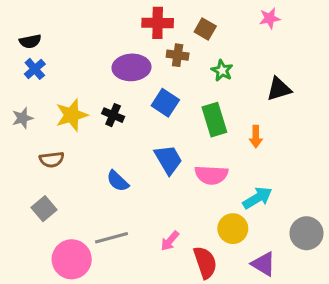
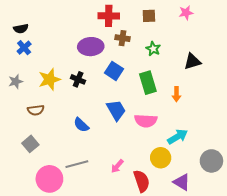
brown square: (205, 29) -> (149, 16), moved, turned -32

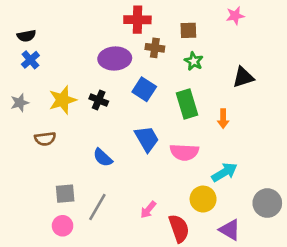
brown square: (149, 16) -> (188, 30), moved
gray square: (30, 144) -> (65, 194), moved, turned 35
gray line: (77, 164) -> (97, 207), turned -45
pink circle: (49, 179) -> (63, 226), size x0.6

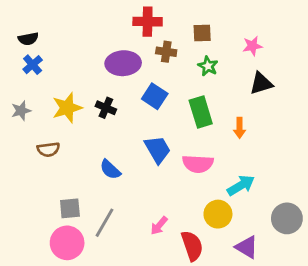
pink star: (235, 16) -> (252, 46), moved
pink circle: (63, 226) -> (67, 243), size x1.5

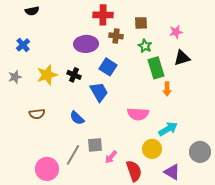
black semicircle: (28, 39) -> (32, 11), moved
green rectangle: (201, 112) -> (156, 68), moved
brown semicircle: (48, 149) -> (37, 114), moved
blue trapezoid: (158, 149) -> (99, 92), moved
gray square: (70, 208) -> (95, 145), moved

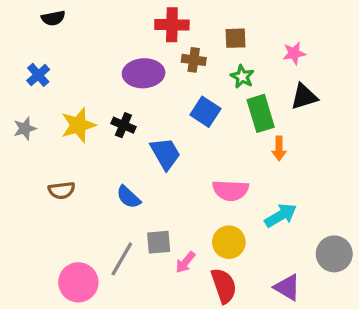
blue square: (108, 67) -> (205, 112), moved
yellow circle: (152, 149) -> (229, 242), moved

